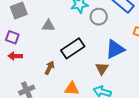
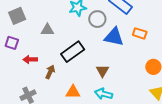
blue triangle: (115, 49) -> (114, 37), moved, turned 40
red arrow: (15, 56) -> (30, 60), moved

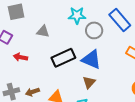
blue triangle: (114, 37) -> (91, 59), moved
brown arrow: (50, 72) -> (32, 92), moved, turned -144

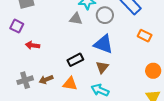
gray triangle: (43, 31) -> (76, 19), moved
black rectangle: (63, 58) -> (75, 60), moved, size x0.7

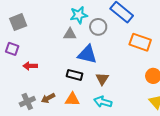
orange rectangle: (145, 36) -> (140, 42), size x1.5
blue triangle: (103, 44) -> (87, 54), moved
black rectangle: (75, 60) -> (75, 75), turned 49

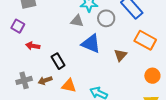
black rectangle: (75, 75) -> (58, 61), moved, turned 35
brown triangle: (102, 79) -> (120, 55), moved

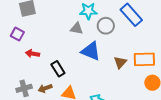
orange rectangle: (145, 40) -> (144, 59), moved, turned -30

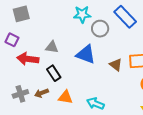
gray triangle: (77, 29) -> (52, 47), moved
red arrow: (33, 54) -> (28, 59), size x1.5
brown triangle: (120, 62) -> (116, 65), turned -32

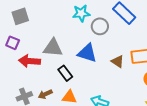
gray triangle: (52, 47) -> (53, 48), size x1.5
black rectangle: (54, 73) -> (65, 73), moved

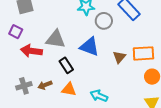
brown triangle: (118, 62) -> (119, 57), turned 32

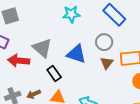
gray circle: (104, 21) -> (104, 42), moved
gray triangle: (56, 39) -> (42, 48), turned 35

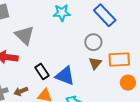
gray triangle: (42, 48) -> (24, 35), moved
blue triangle: (76, 54) -> (65, 76), moved

